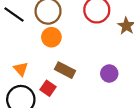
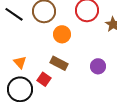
orange circle: (51, 37) -> (62, 34), moved

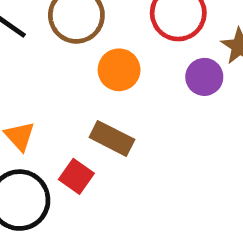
purple circle: (98, 66) -> (204, 77), moved

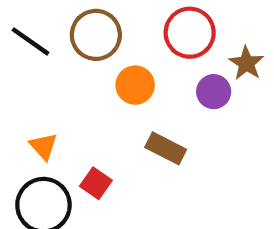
brown rectangle: (112, 138) -> (166, 148), moved

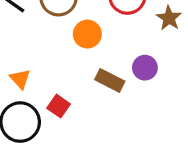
purple circle: (214, 92) -> (145, 68), moved

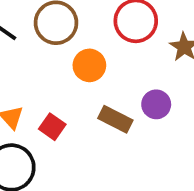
red square: (59, 106) -> (52, 127), moved

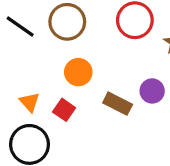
orange circle: (89, 65) -> (78, 72), moved

